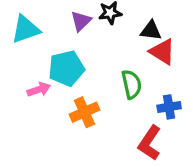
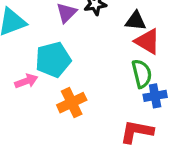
green semicircle: (132, 84) -> (142, 74), moved
red L-shape: (150, 143) -> (137, 132), turned 68

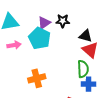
cyan pentagon: (53, 60) -> (39, 38), moved, turned 30
pink arrow: (26, 81) -> (14, 45), moved

